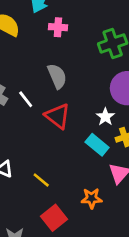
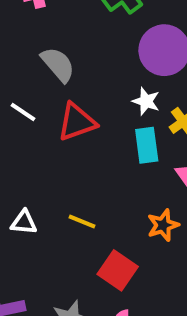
red triangle: (58, 116) -> (77, 122), turned -40
cyan rectangle: (97, 145) -> (147, 145), turned 60

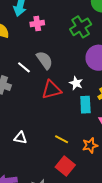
white star: (146, 101) -> (76, 83), moved
white line: (23, 112) -> (24, 67), moved
yellow line: (82, 222) -> (62, 139), moved

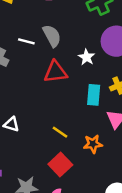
white line: (24, 67) -> (26, 41), turned -32
white star: (76, 83) -> (86, 57), moved

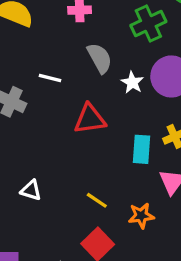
gray semicircle: (52, 36) -> (100, 58), moved
white star: (86, 57) -> (132, 82), moved

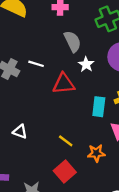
white line: (50, 78) -> (36, 64), moved
white star: (132, 82) -> (86, 64), moved

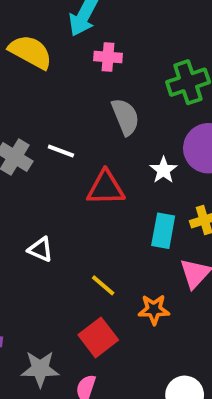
white star: (86, 64) -> (163, 170), moved
white triangle: (20, 132) -> (41, 249), moved

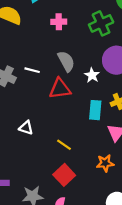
pink cross: (108, 57) -> (59, 22), moved
gray semicircle: (125, 117) -> (66, 61), moved
orange star: (154, 310) -> (105, 163), moved

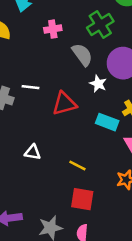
gray semicircle: (66, 61) -> (82, 55), moved
cyan rectangle: (95, 110) -> (107, 122), turned -66
red square: (64, 175) -> (82, 199), turned -30

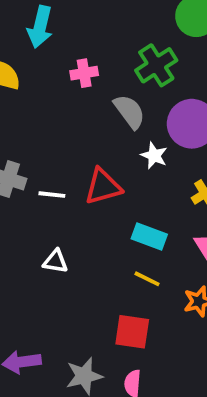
white line: (31, 87) -> (52, 195), moved
cyan rectangle: (107, 122) -> (149, 236), moved
yellow line: (77, 166) -> (147, 279), moved

